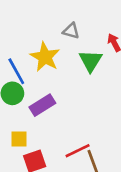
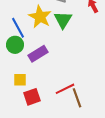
green triangle: (91, 61) -> (63, 20), moved

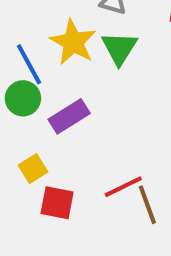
yellow square: (20, 80) -> (33, 169), turned -32
red square: (32, 97) -> (57, 203), turned 30

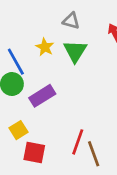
yellow star: (73, 42) -> (45, 47), size x0.6
red line: (123, 187) -> (78, 142), turned -45

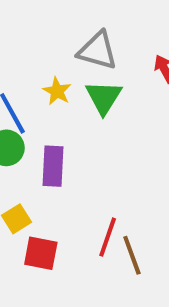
gray triangle: (71, 21) -> (98, 51), size x1.5
purple rectangle: (42, 96) -> (53, 166), turned -55

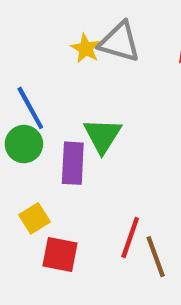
yellow star: (57, 91) -> (86, 48), moved
green triangle: (104, 97) -> (103, 136), moved

